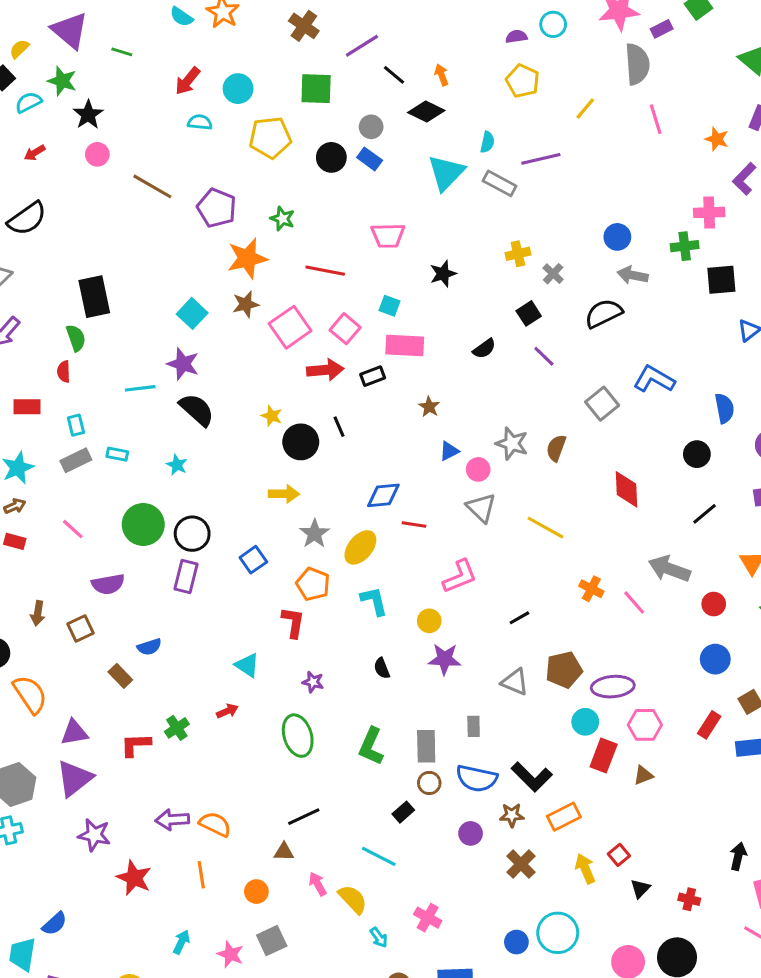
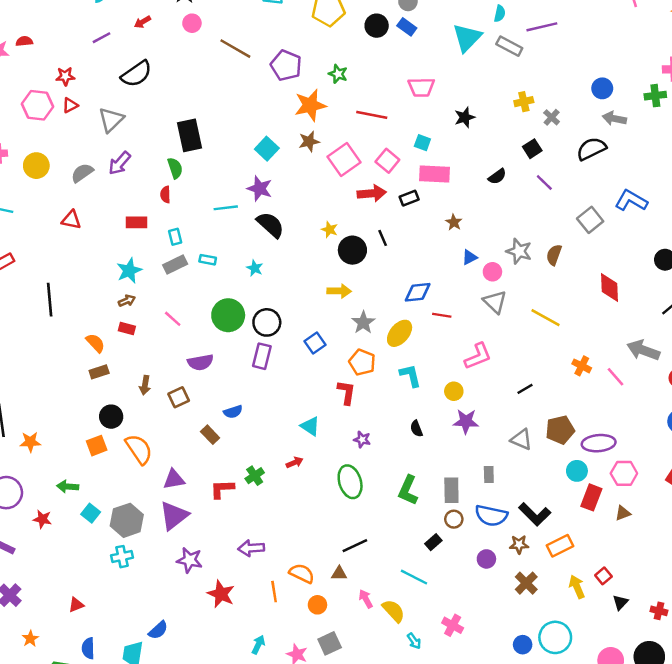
orange semicircle: (215, 824) -> (302, 573), moved

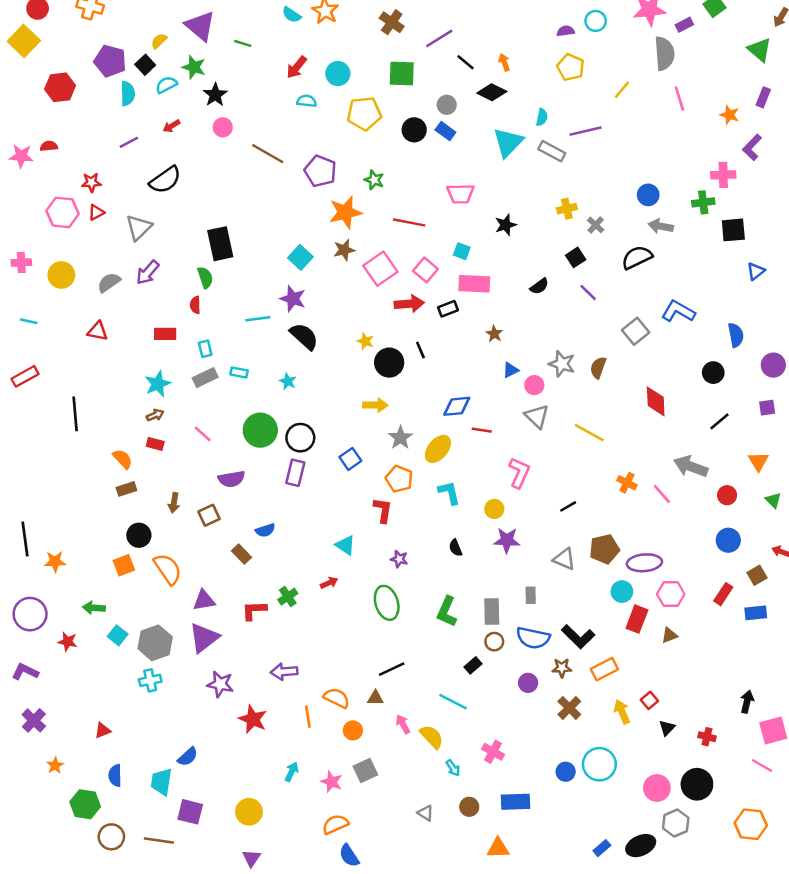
pink L-shape: (478, 356) -> (519, 473), turned -44

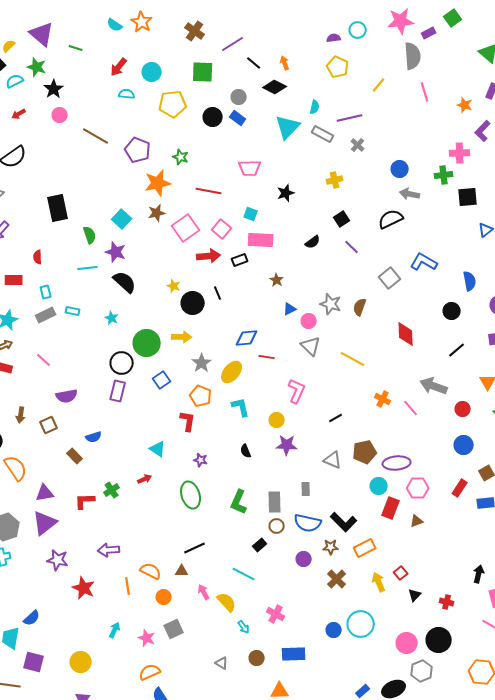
gray cross: (596, 225) -> (358, 145), moved
green semicircle: (205, 277) -> (90, 235), moved
green circle: (260, 430) -> (147, 343), moved

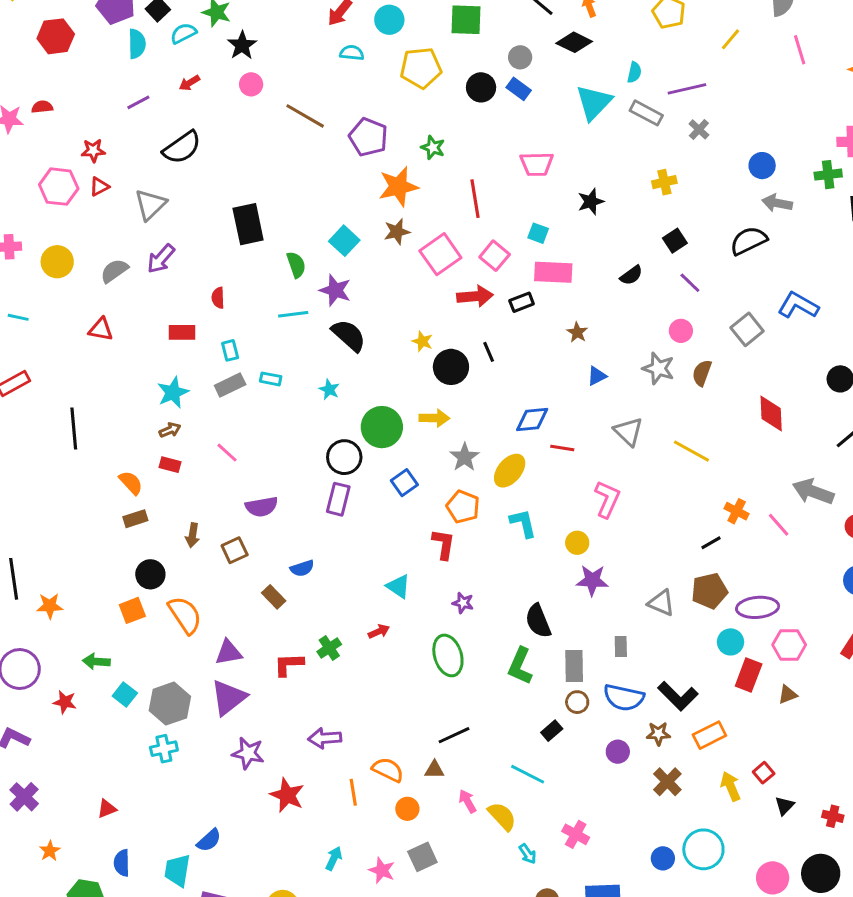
red line: (209, 191) -> (475, 199), turned 70
pink circle: (309, 321) -> (681, 331), moved
black line: (336, 418) -> (711, 543), moved
black semicircle: (246, 451) -> (538, 621), moved, size x1.6

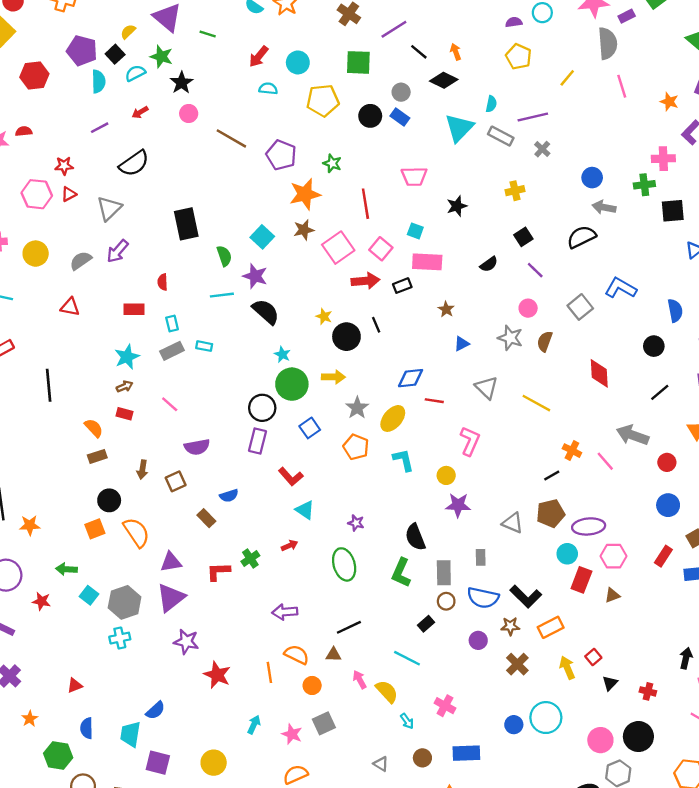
cyan star: (329, 389) -> (282, 354), moved
red L-shape: (443, 544) -> (291, 477), moved, turned 130
purple arrow: (325, 738) -> (285, 612), moved

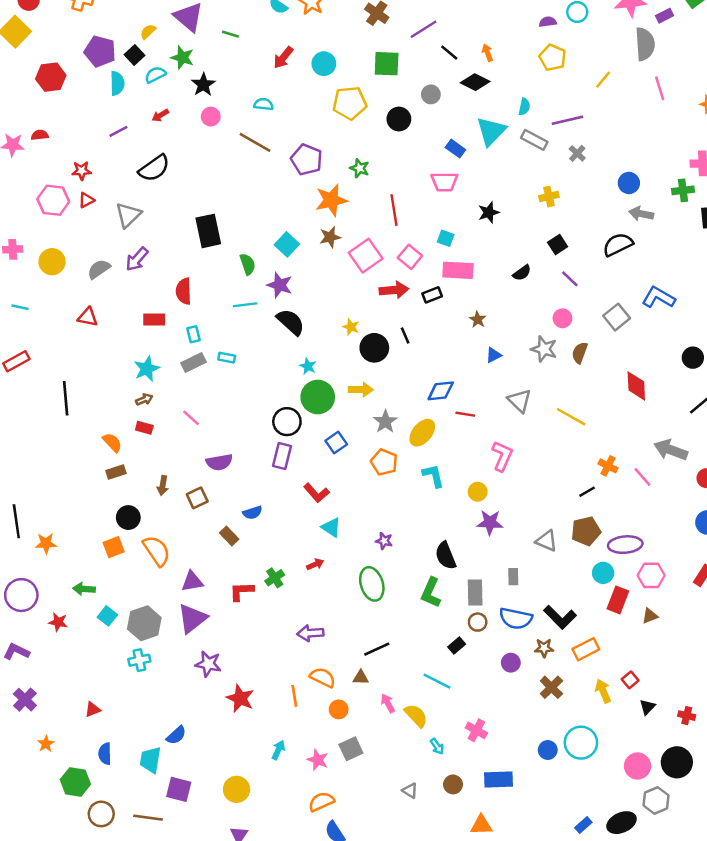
cyan semicircle: (268, 89) -> (264, 104), moved
blue rectangle: (400, 117) -> (455, 149), moved
red semicircle: (163, 282) -> (184, 291), size x1.5

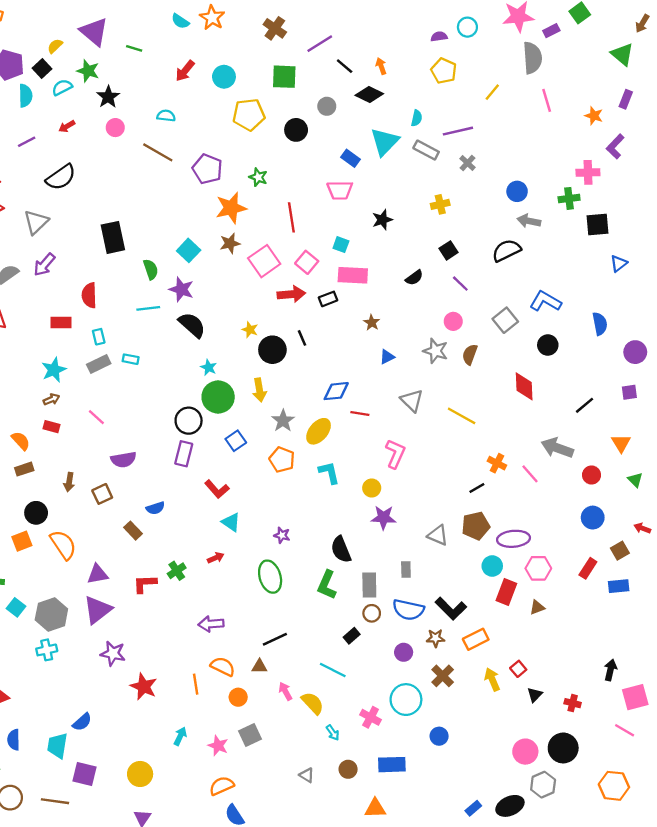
black circle: (693, 358) -> (548, 345), moved
yellow arrow: (361, 390) -> (259, 390), turned 80
cyan circle: (581, 743) -> (406, 700), moved

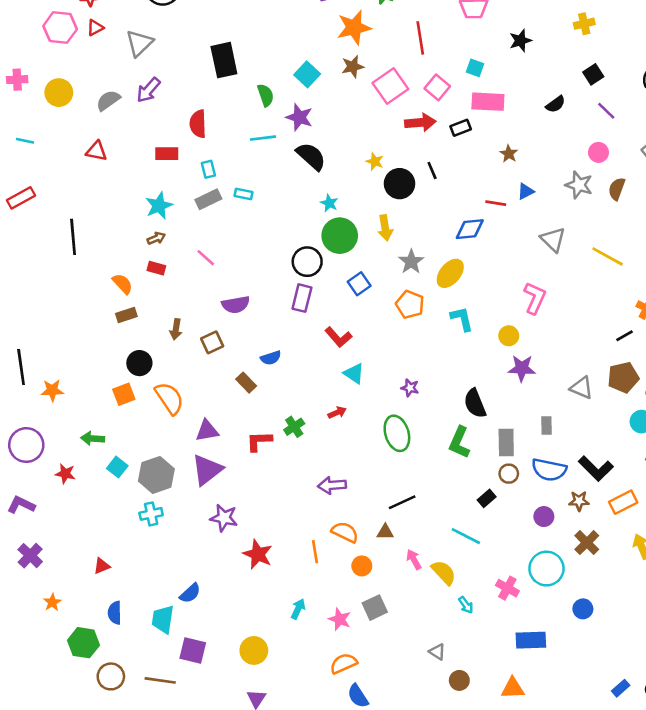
red line: (360, 414) -> (496, 203), moved
brown circle: (348, 769) -> (459, 680), moved

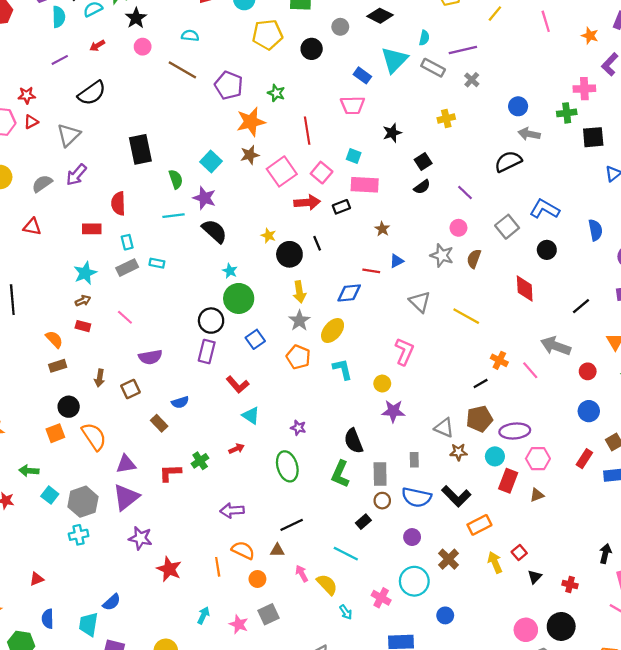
black square: (593, 74) -> (423, 162), moved
yellow arrow: (385, 228) -> (299, 292), moved
brown star: (579, 501) -> (458, 452), moved

